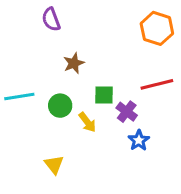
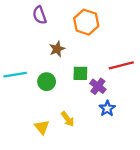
orange hexagon: (157, 28) -> (86, 22), moved
yellow arrow: (87, 122) -> (68, 119), moved

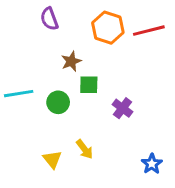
red line: (121, 65) -> (149, 31), moved
green square: (80, 73) -> (89, 85), moved
blue star: (107, 108) -> (152, 164), moved

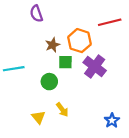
orange hexagon: (108, 28) -> (80, 41), moved
green circle: (58, 102) -> (49, 82), moved
purple cross: (123, 108) -> (95, 66), moved, size x1.5

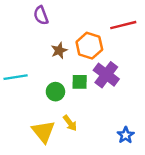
green square: (65, 62) -> (80, 82), moved
yellow triangle: (39, 117) -> (43, 132), size x1.5

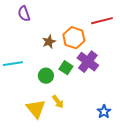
purple semicircle: (41, 15) -> (24, 14), moved
green square: (80, 82) -> (66, 68), turned 32

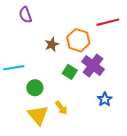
green circle: (46, 76) -> (35, 88), moved
blue star: (104, 112) -> (105, 99), moved

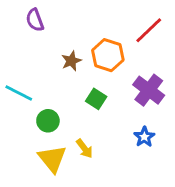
red line: (108, 22) -> (149, 30), turned -30
purple cross: (93, 66) -> (149, 90), moved
cyan line: (14, 68) -> (19, 93), turned 36

